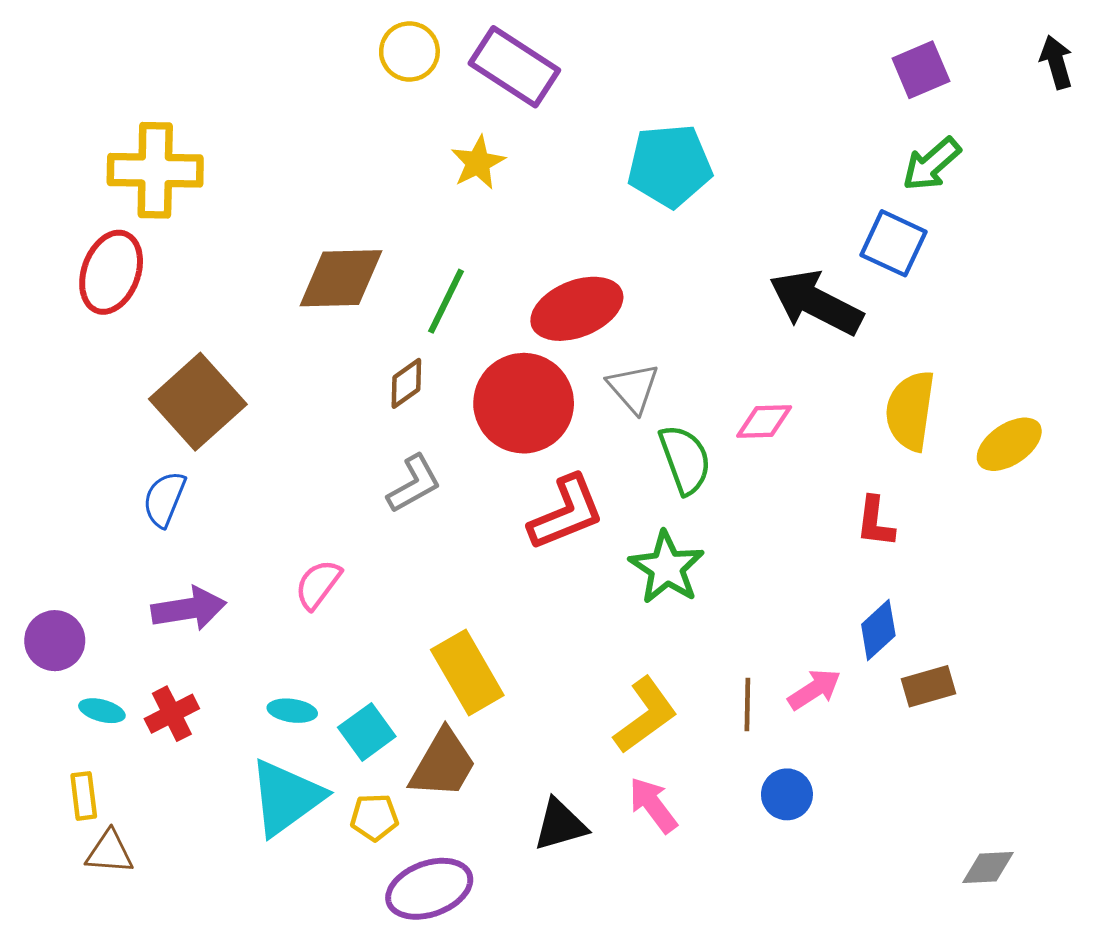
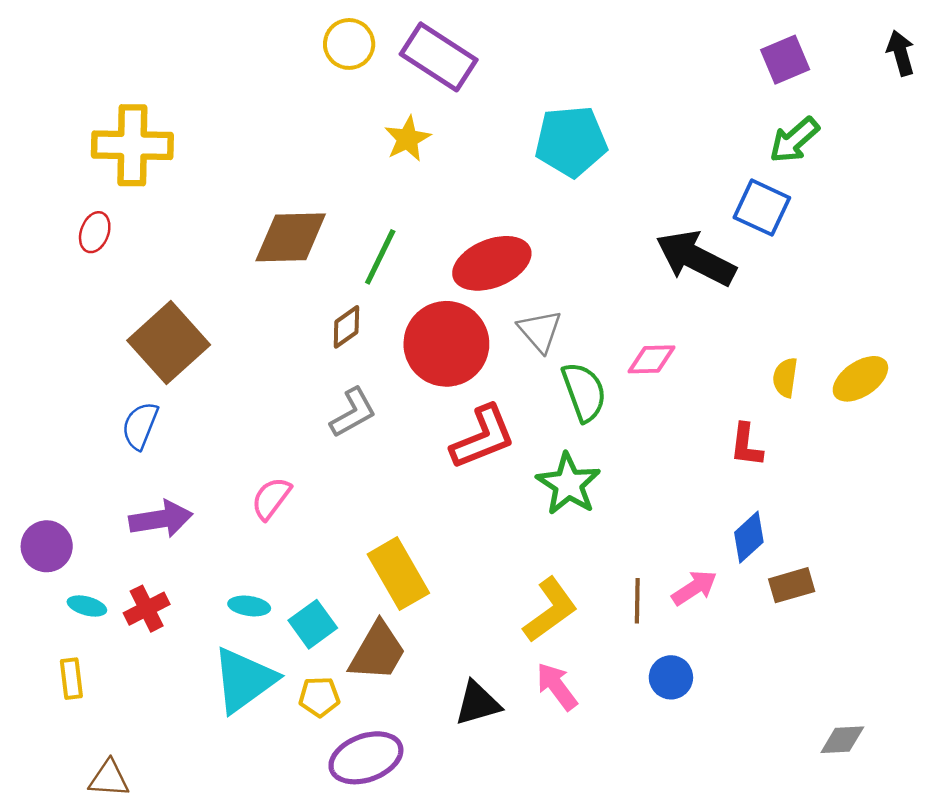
red ellipse: (111, 272) -> (95, 232), size x0.6
yellow semicircle: (910, 411) -> (785, 378), moved, size x0.6
brown triangle: (110, 852) -> (109, 779), moved

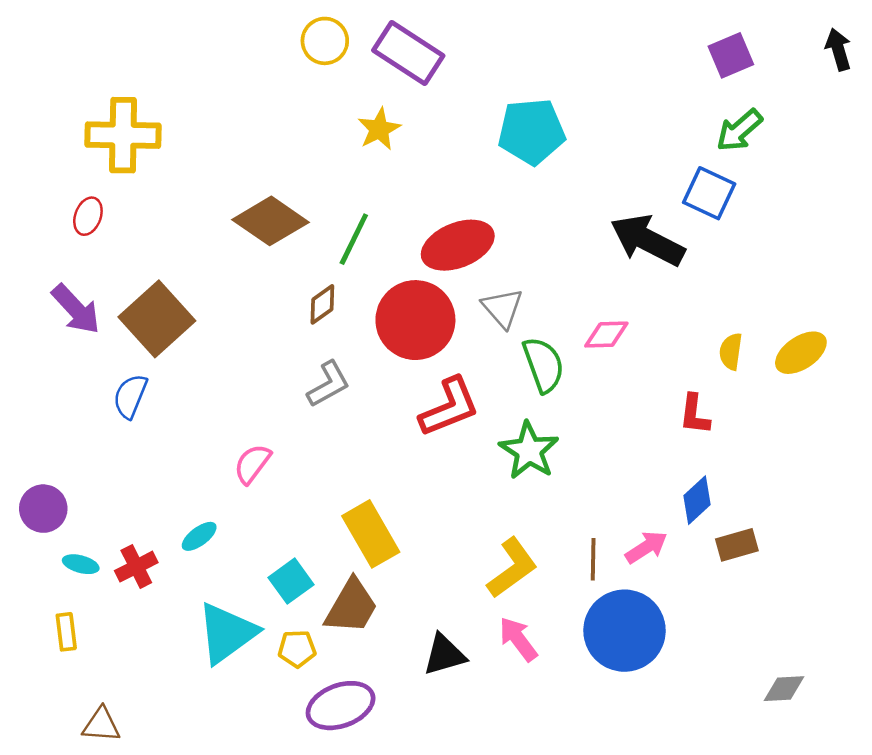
brown diamond: (291, 237) -> (270, 221), turned 36
purple arrow: (161, 519) -> (76, 309), moved, turned 56
cyan ellipse: (249, 606) -> (199, 536), moved, turned -45
blue circle: (671, 677) -> (624, 631), size x2.0

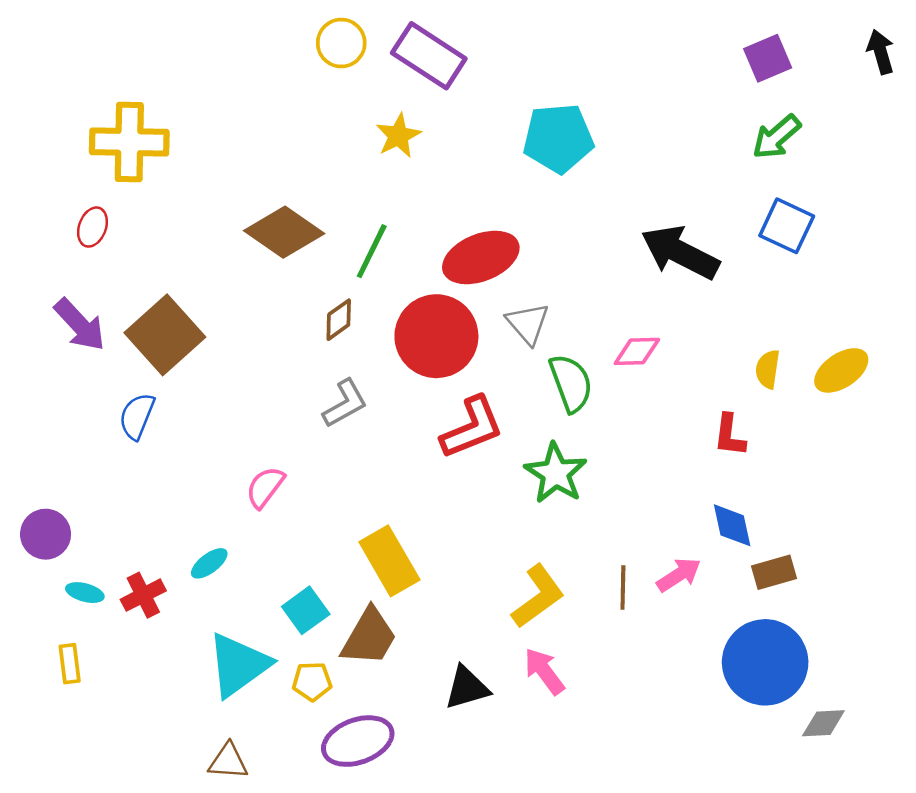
blue square: (709, 193) -> (787, 226), moved
blue diamond: (697, 500) -> (732, 525), turned -60
blue circle: (624, 631) -> (765, 662), moved
brown triangle: (101, 725) -> (228, 761), moved

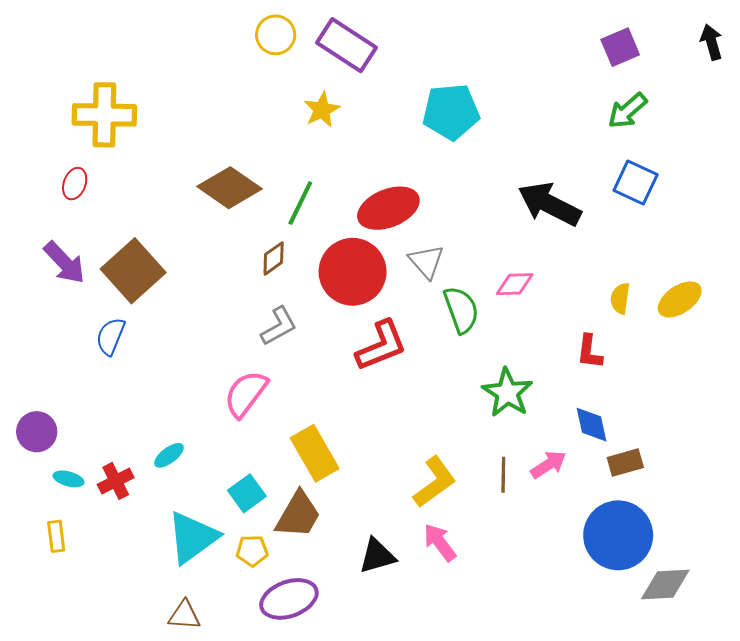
green star: (556, 473) -> (507, 393), moved
pink semicircle: (265, 487) -> (246, 394), moved, size x1.4
gray diamond: (823, 723) -> (665, 585), size x1.4

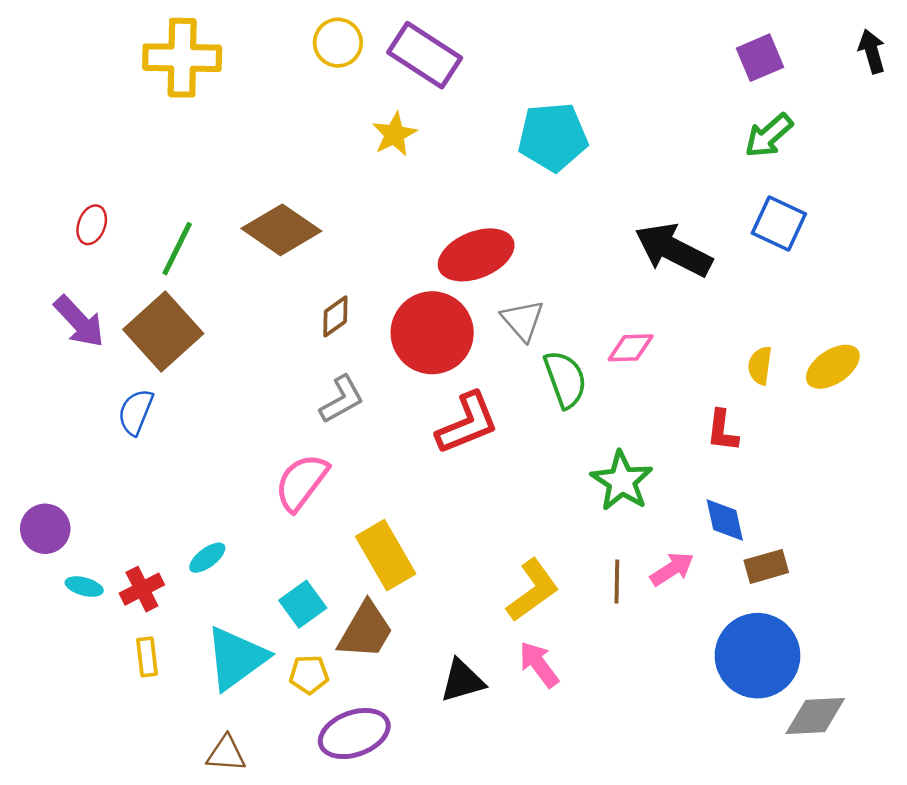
yellow cross: (104, 115) -> (182, 58), moved
green line: (300, 203) -> (177, 249), moved
yellow rectangle: (56, 536) -> (147, 657), moved

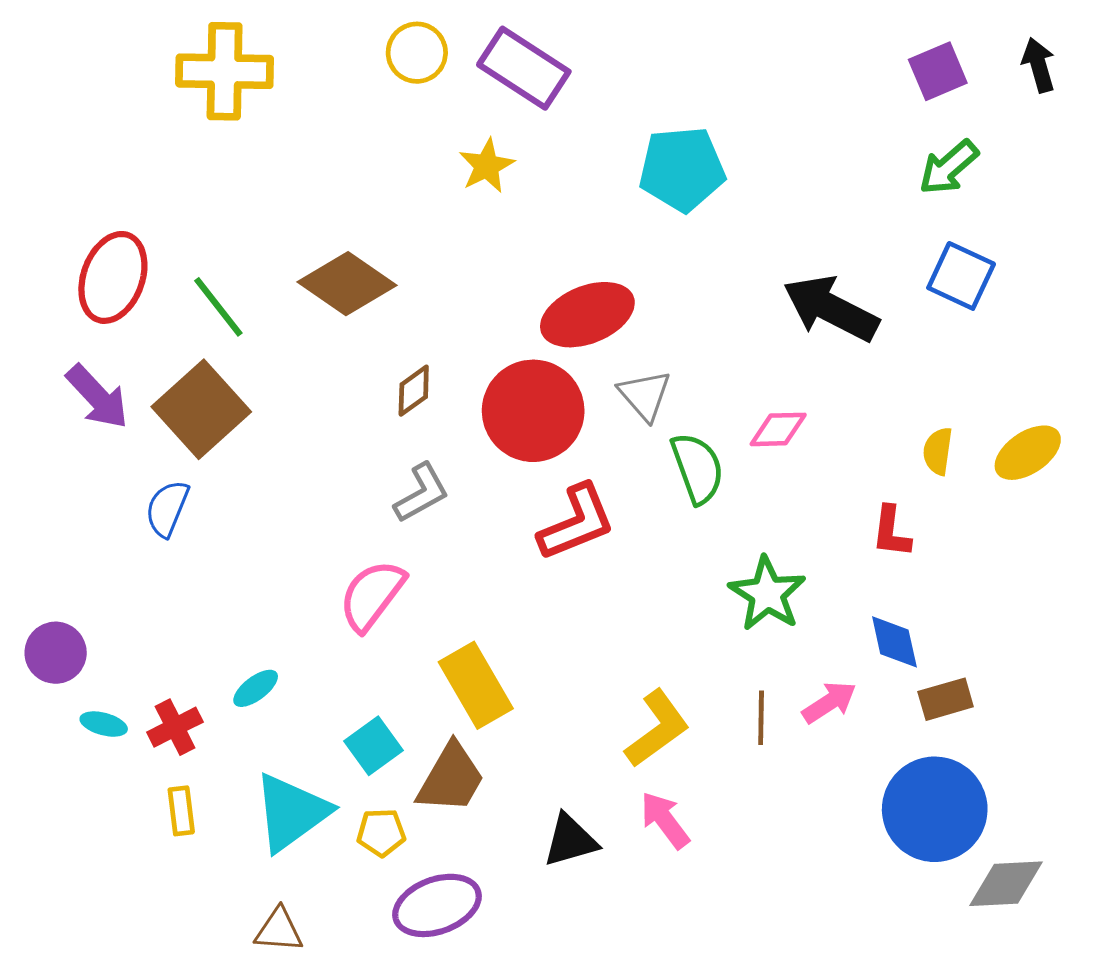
black arrow: (872, 51) -> (1039, 65), moved
red ellipse: (92, 225) -> (113, 277), size x1.8
green line: (177, 249) -> (218, 307), turned -64

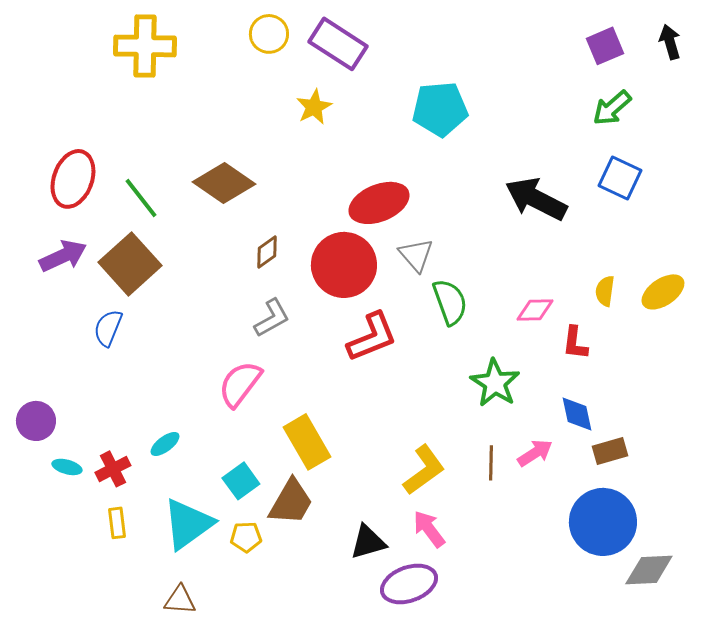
purple arrow: (97, 397) -> (63, 256), turned -72
pink diamond: (778, 429) -> (535, 310), moved
purple ellipse: (437, 905) -> (409, 584), moved

